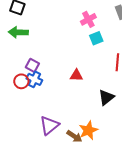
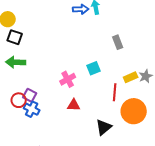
pink cross: (88, 19) -> (68, 79), moved
red circle: (21, 81) -> (19, 100), moved

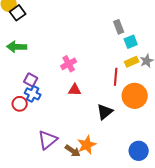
black square: (15, 37) -> (18, 13), moved, turned 35
cyan square: (94, 68) -> (131, 42), moved
red circle: (19, 100) -> (20, 104), moved

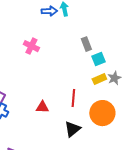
pink cross: (69, 64) -> (31, 46), moved, turned -35
red line: (116, 77) -> (73, 98), moved

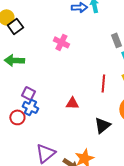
red line: (73, 98) -> (103, 83), moved

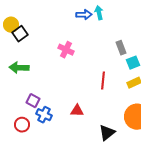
red line: (103, 83) -> (103, 81), moved
blue cross: (30, 107) -> (44, 115), moved

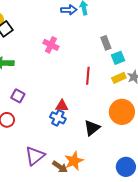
blue cross: (44, 115) -> (58, 118), moved

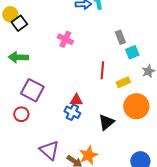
yellow rectangle: (119, 78) -> (123, 82), moved
purple square: (18, 96) -> (32, 90), size x1.6
purple triangle: (35, 156) -> (49, 150), turned -40

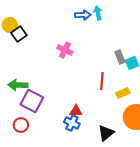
gray rectangle: (120, 37) -> (120, 57), moved
green arrow: (18, 57) -> (18, 85), moved

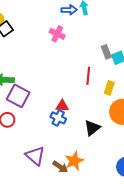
pink cross: (65, 50) -> (57, 34), moved
yellow rectangle: (123, 93) -> (109, 88), turned -48

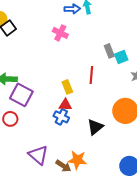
yellow rectangle: (109, 88) -> (67, 87), moved, turned -40
orange star: (74, 161) -> (77, 160), turned 30

